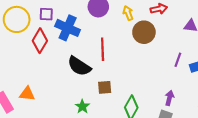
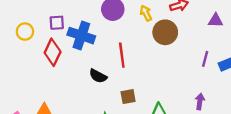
yellow circle: (17, 19) -> (25, 32), size x0.6
black semicircle: (79, 66) -> (98, 76), size x0.7

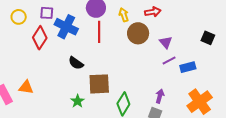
purple triangle: (216, 21) -> (166, 42), moved, turned 40
red line: (122, 55) -> (99, 32), moved
purple line: (205, 59) -> (169, 60), turned 40
brown square: (128, 97) -> (99, 84), size x1.6

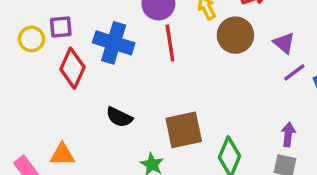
purple square: (47, 13) -> (61, 27), moved
black semicircle: (76, 63) -> (119, 117), moved

